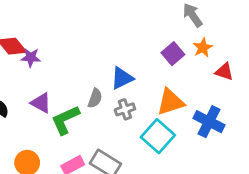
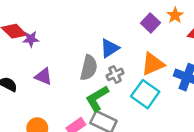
gray semicircle: (95, 98) -> (89, 68), size x1.5
green L-shape: (65, 120) -> (97, 98), moved

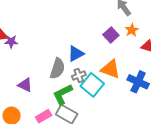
orange triangle: (153, 64) -> (111, 69), turned 40
purple triangle: (44, 76) -> (25, 85), moved
cyan square: (145, 94) -> (92, 85), moved

